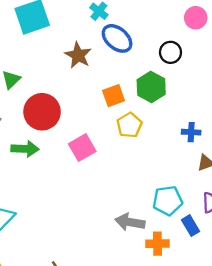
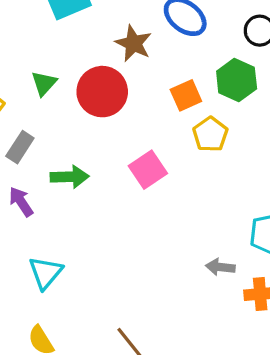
red circle: (42, 112) -> (102, 92), moved
gray arrow: (130, 222) -> (220, 267), size x0.7

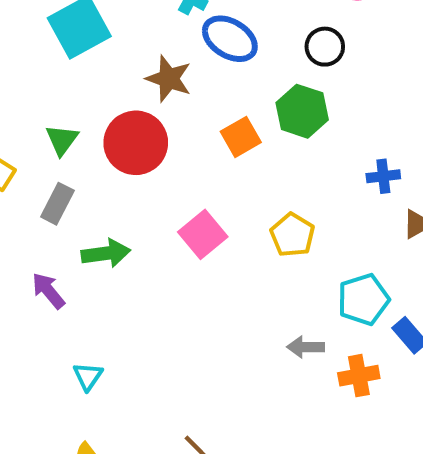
yellow pentagon: (210, 134) -> (292, 235), moved
gray rectangle: (20, 147) -> (57, 204), moved
cyan triangle: (46, 273) -> (88, 376), size x0.7

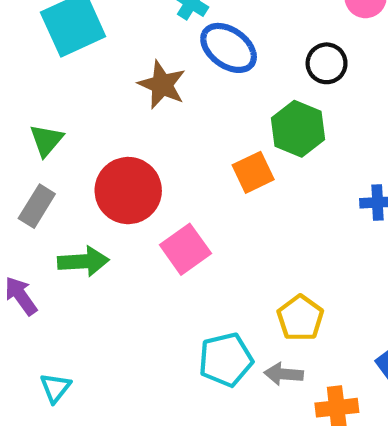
orange square: (241, 137) -> (253, 172), moved
red circle: (136, 143) -> (128, 191), moved
yellow pentagon: (292, 235) -> (300, 318), moved
cyan pentagon: (363, 299) -> (226, 360), moved

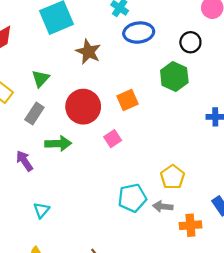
blue ellipse: (229, 48) -> (139, 33), turned -44
brown star: (162, 85) -> (88, 52), moved
orange square: (253, 172) -> (127, 100), moved
pink square: (185, 249) -> (113, 139), size x0.7

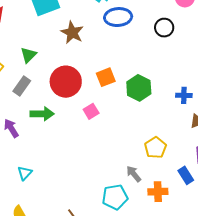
green hexagon: (174, 77) -> (139, 88), moved
yellow pentagon: (173, 177) -> (155, 148), moved
cyan pentagon: (132, 198) -> (115, 197), moved
gray arrow: (163, 206) -> (134, 174), turned 42

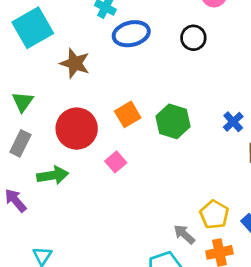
blue cross: (184, 95) -> (233, 122), turned -35
yellow pentagon: (155, 148) -> (214, 215), moved

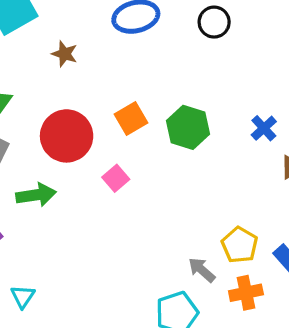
brown star: (75, 63) -> (65, 54), size x0.7

